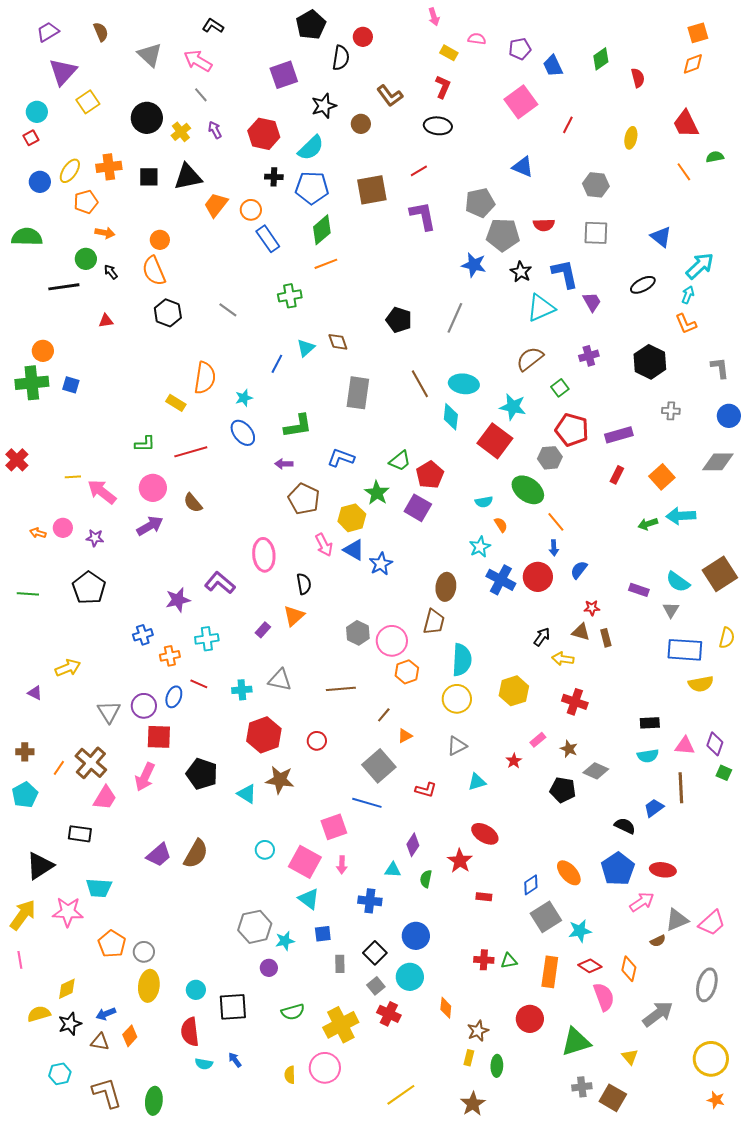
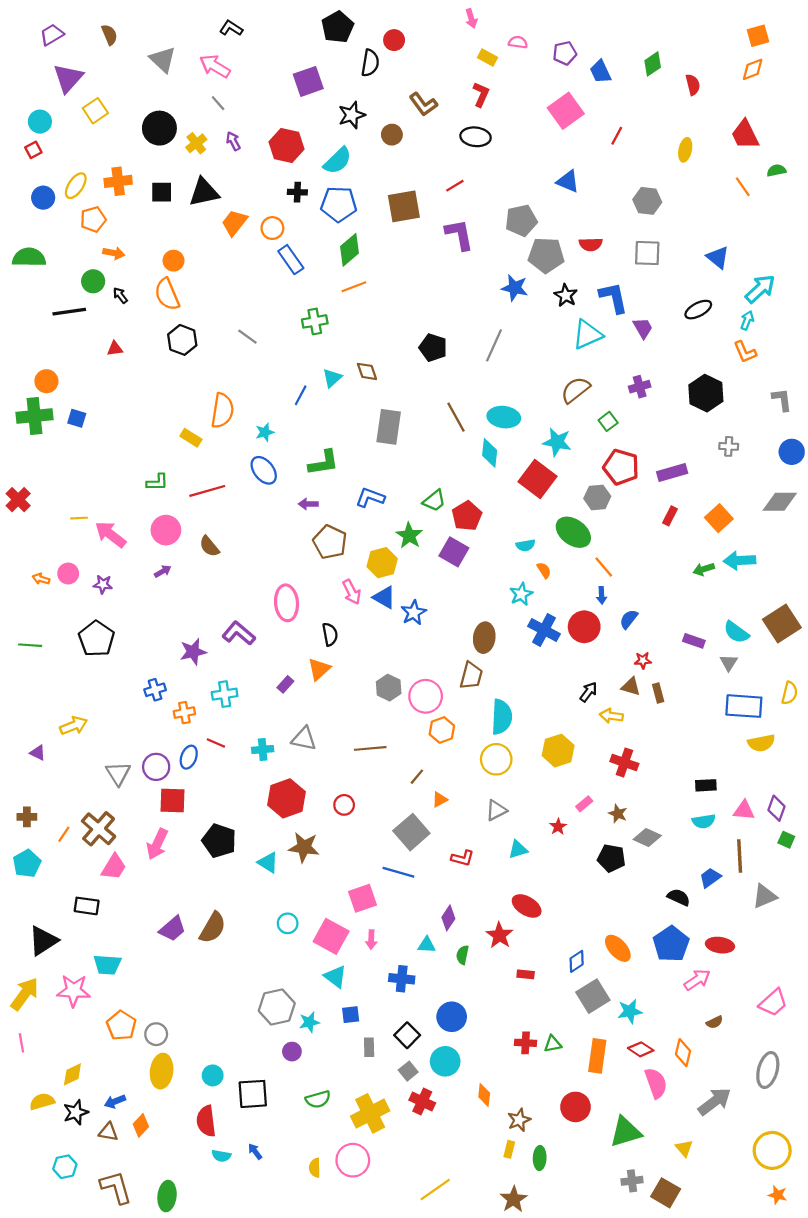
purple arrow: (150, 526) -> (163, 571), size x0.6
gray triangle: (677, 920) -> (765, 896), moved

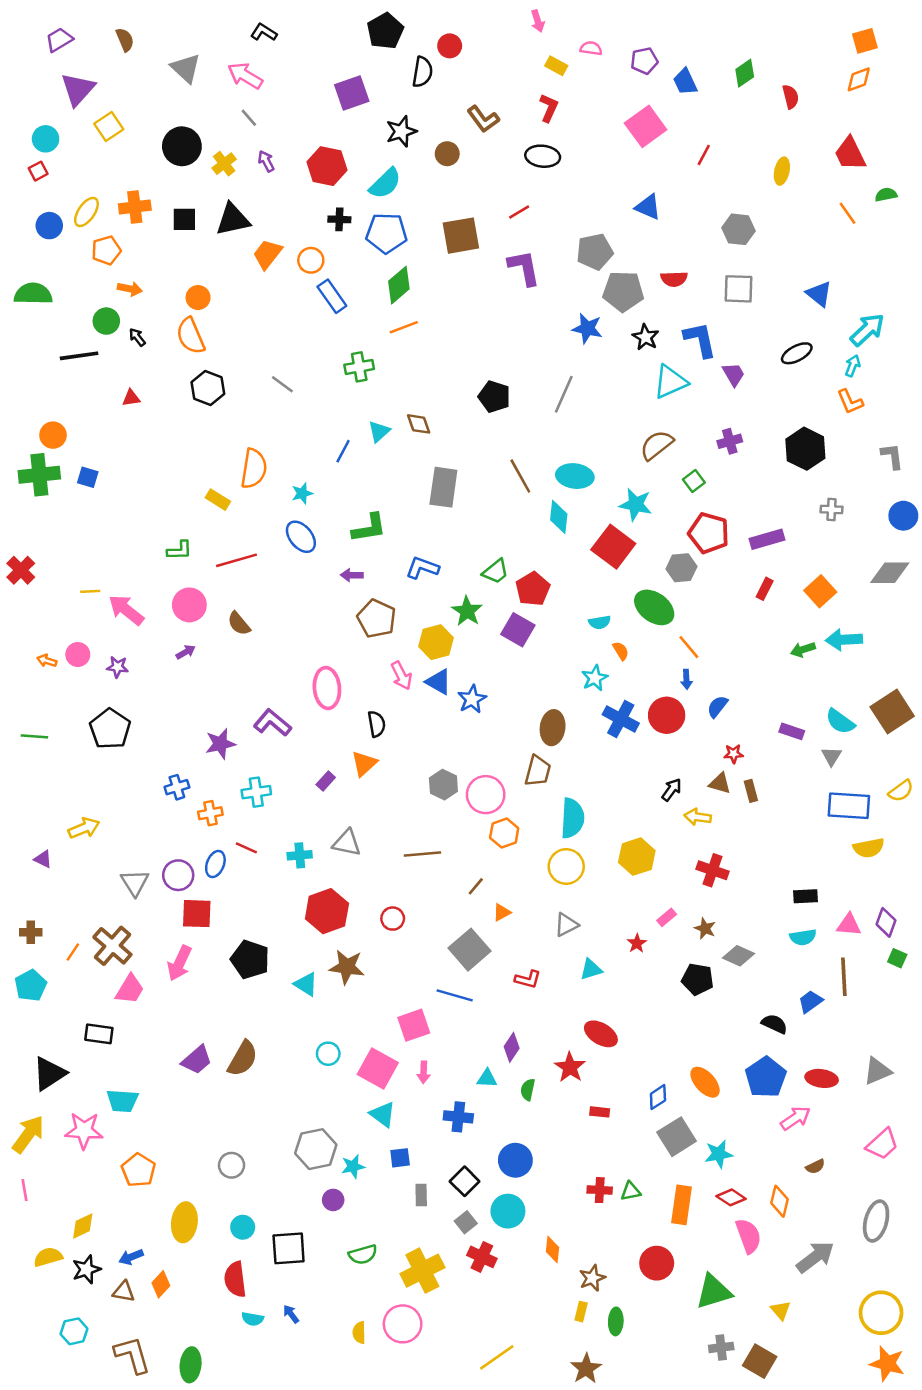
yellow semicircle: (790, 693) -> (901, 791), turned 40
gray triangle: (765, 896) -> (877, 1071), moved
gray circle: (156, 1034) -> (232, 1165), moved
orange star: (778, 1195) -> (887, 1364), size x1.6

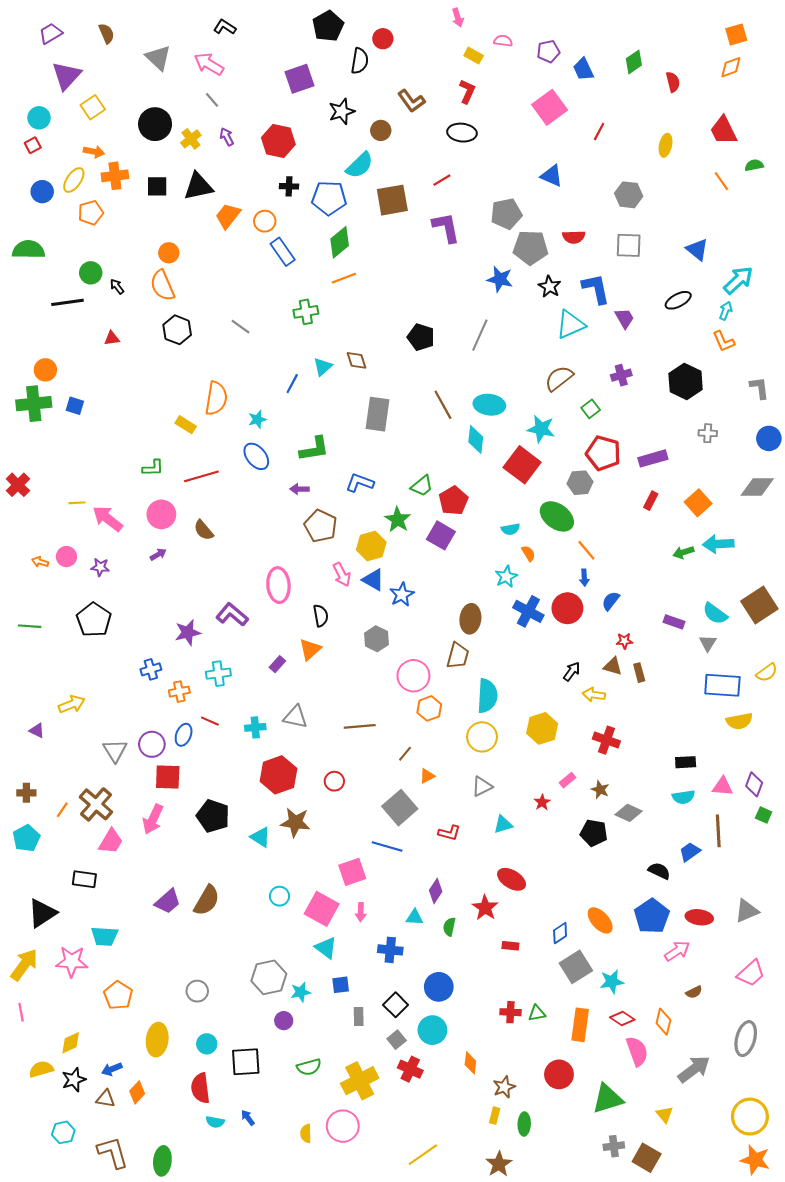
cyan semicircle: (385, 183) -> (360, 165), moved
orange arrow: (130, 289) -> (94, 152), moved
gray hexagon: (443, 785) -> (377, 639), moved

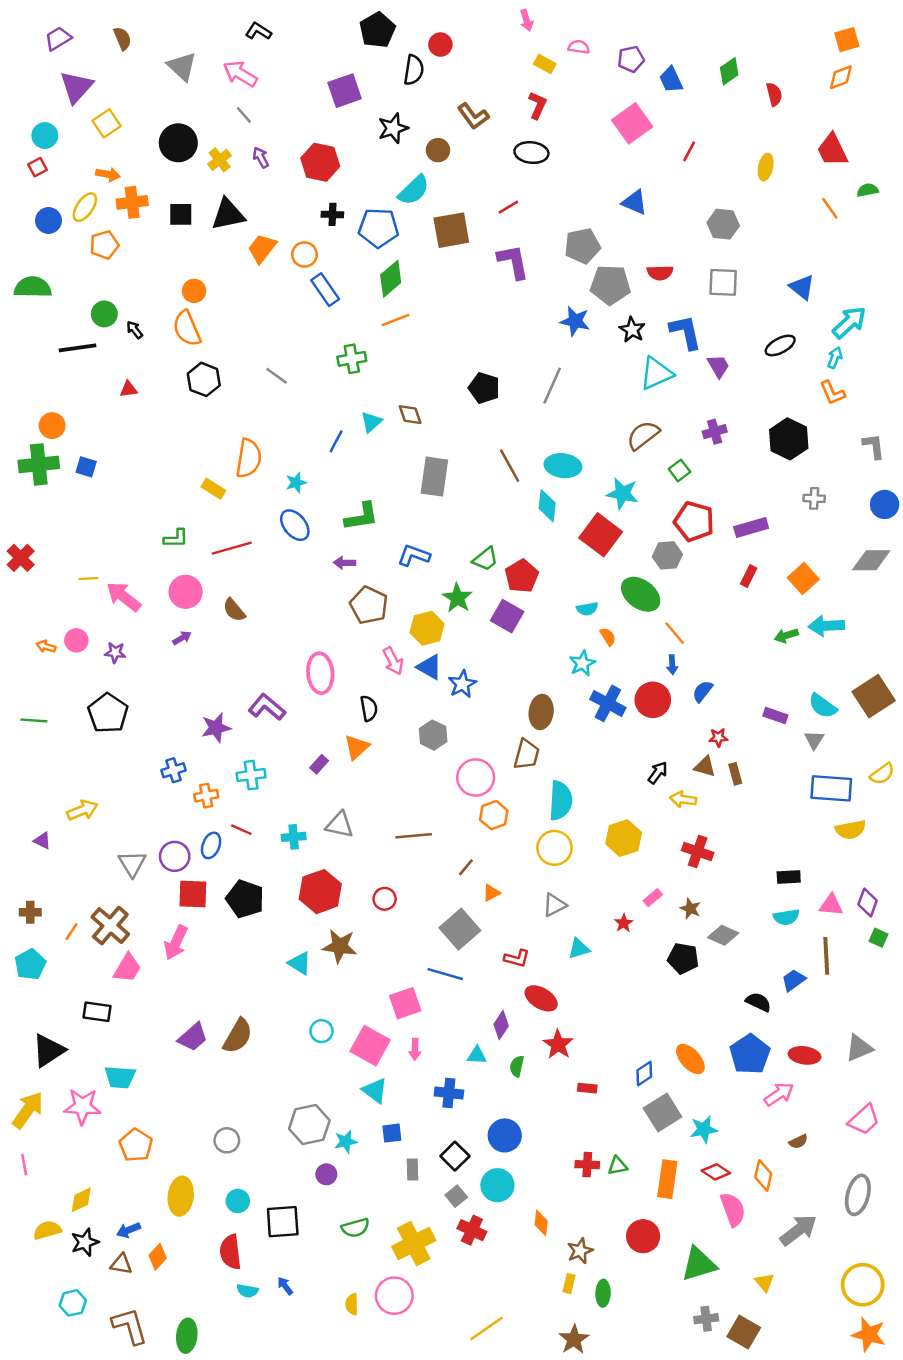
black pentagon: (213, 816) -> (245, 899), moved
red ellipse: (512, 879) -> (541, 998), moved

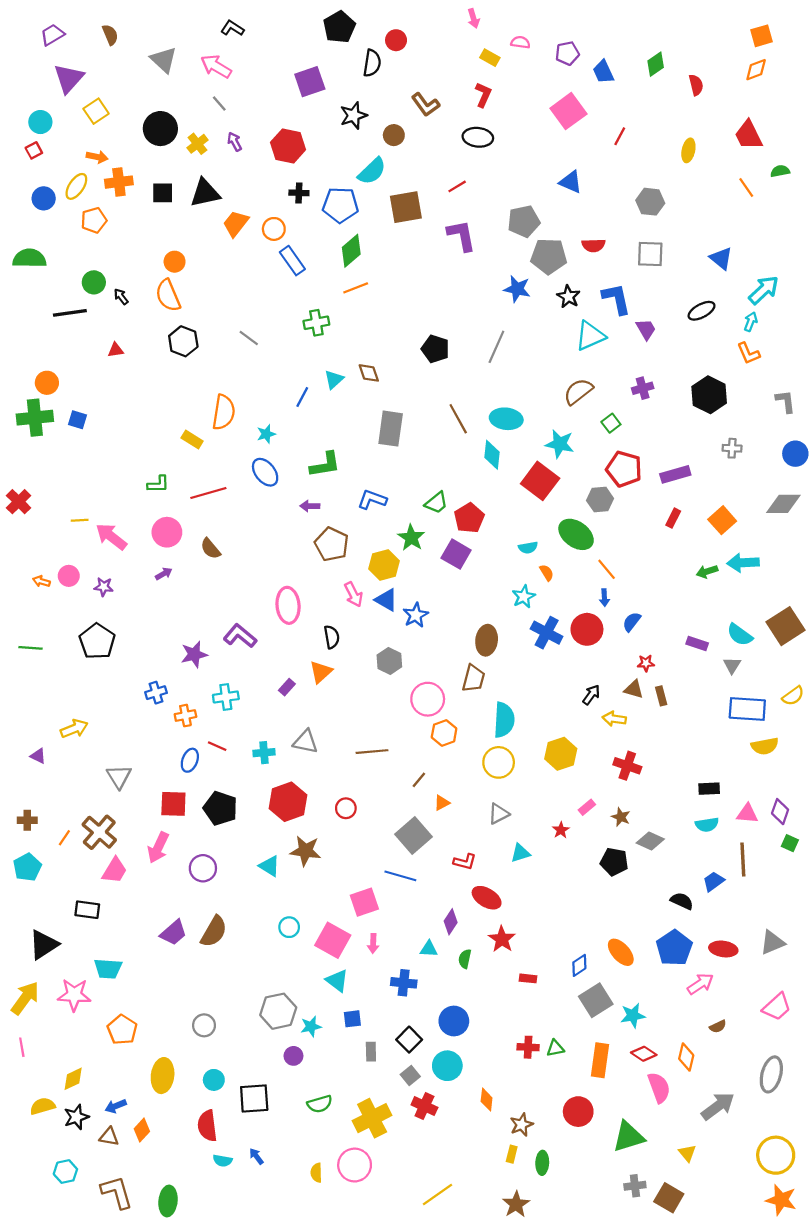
purple circle: (175, 856) -> (203, 868), moved

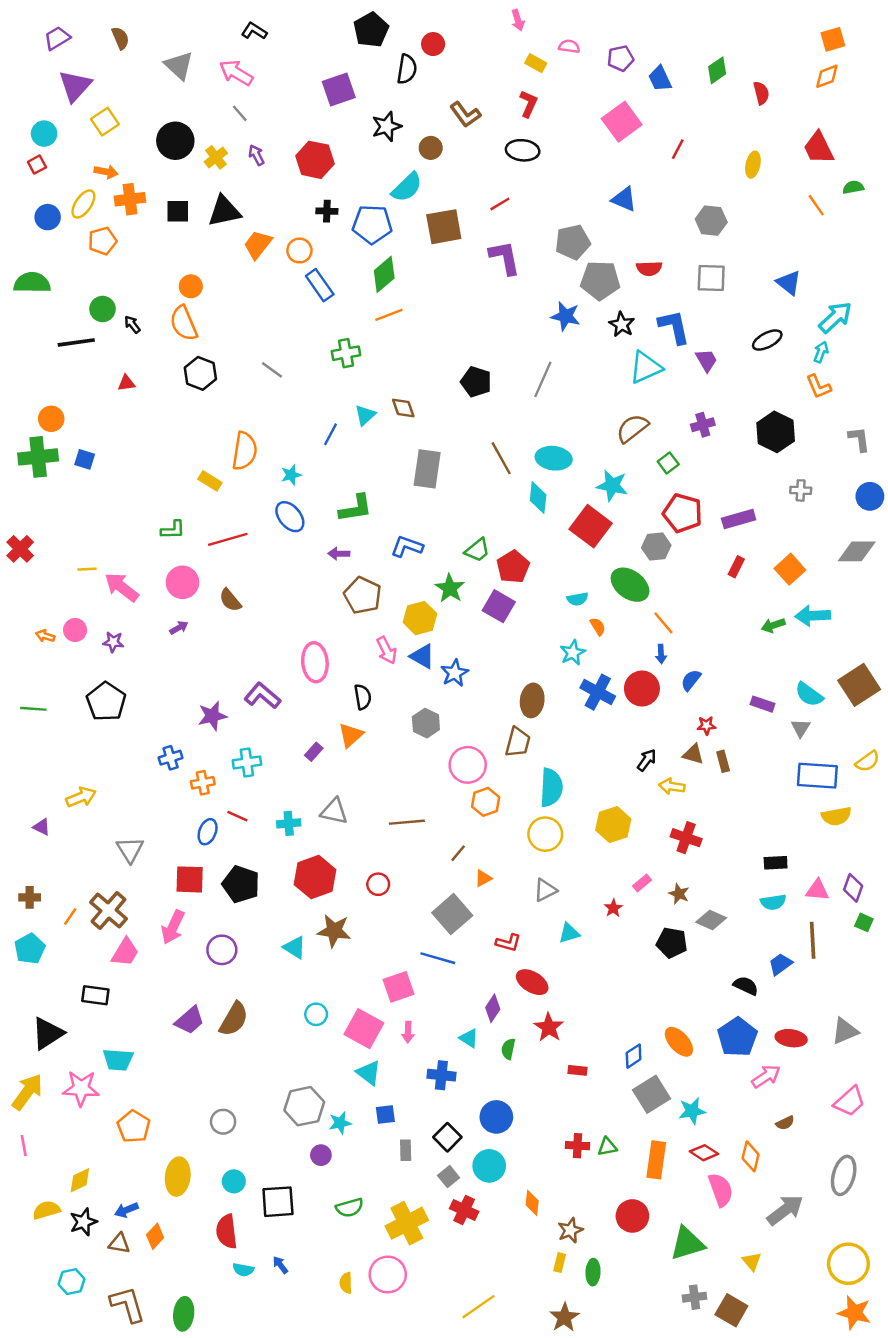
cyan triangle: (429, 949) -> (469, 1038), turned 30

